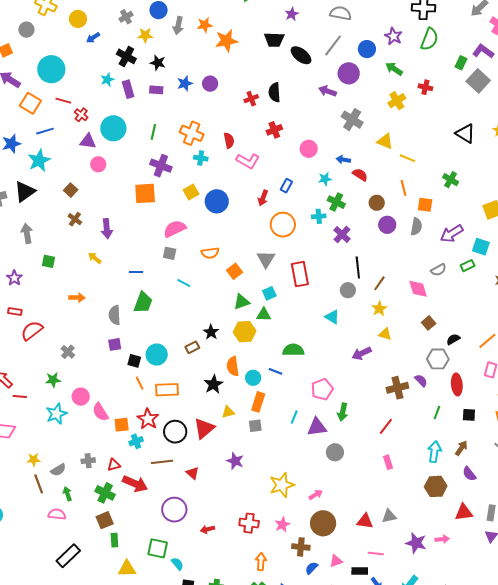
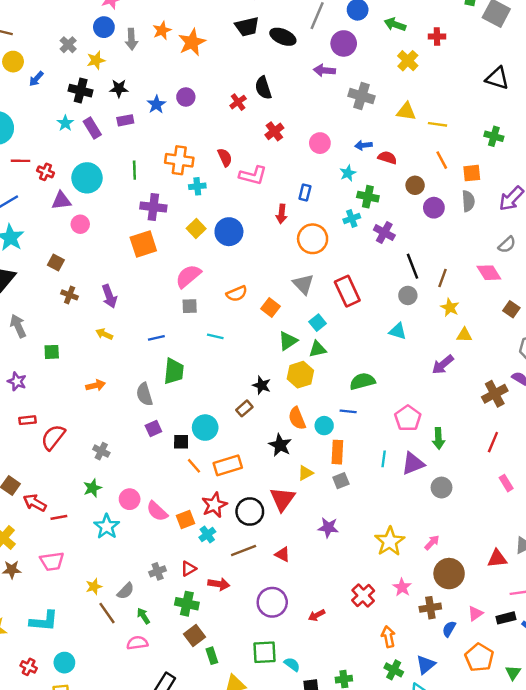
red star: (148, 419) -> (214, 505), turned 30
red arrow: (135, 484) -> (219, 584), size x0.7
red cross: (249, 523) -> (363, 596), turned -36

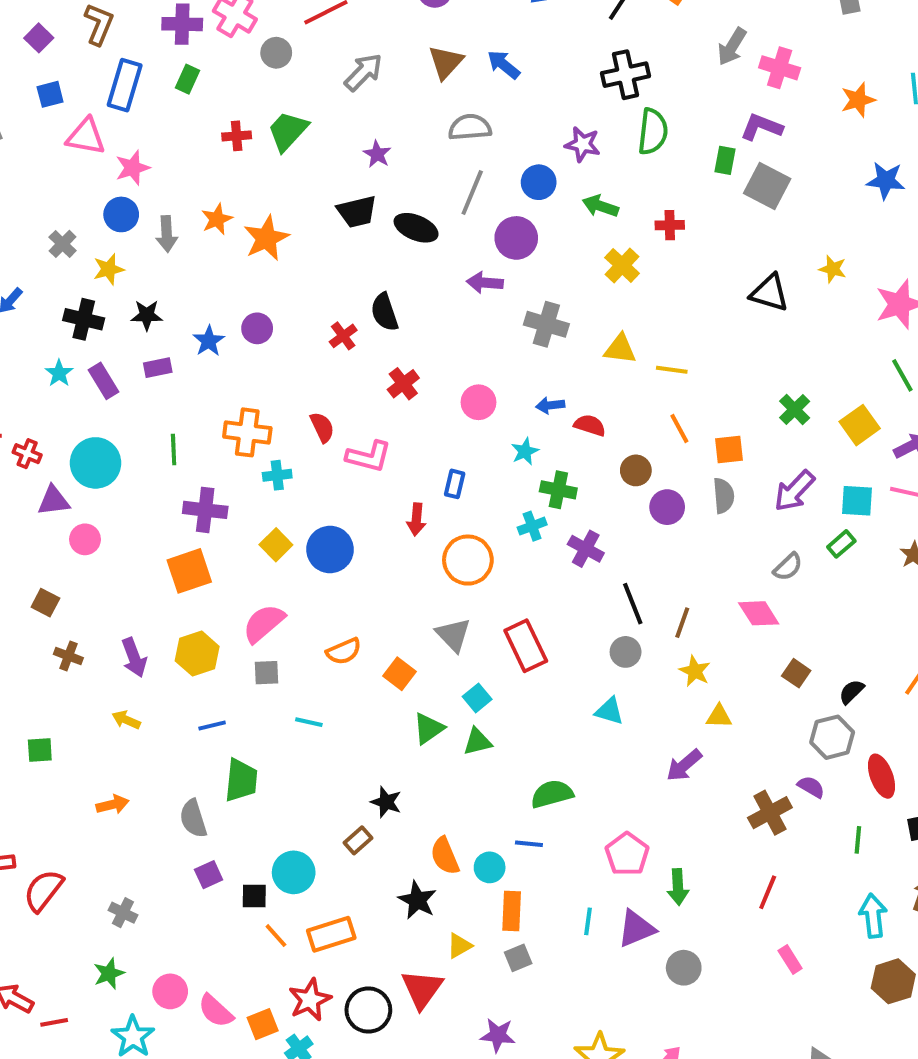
green cross: (494, 136) -> (795, 410), moved, turned 30
yellow hexagon: (300, 375) -> (197, 654), moved

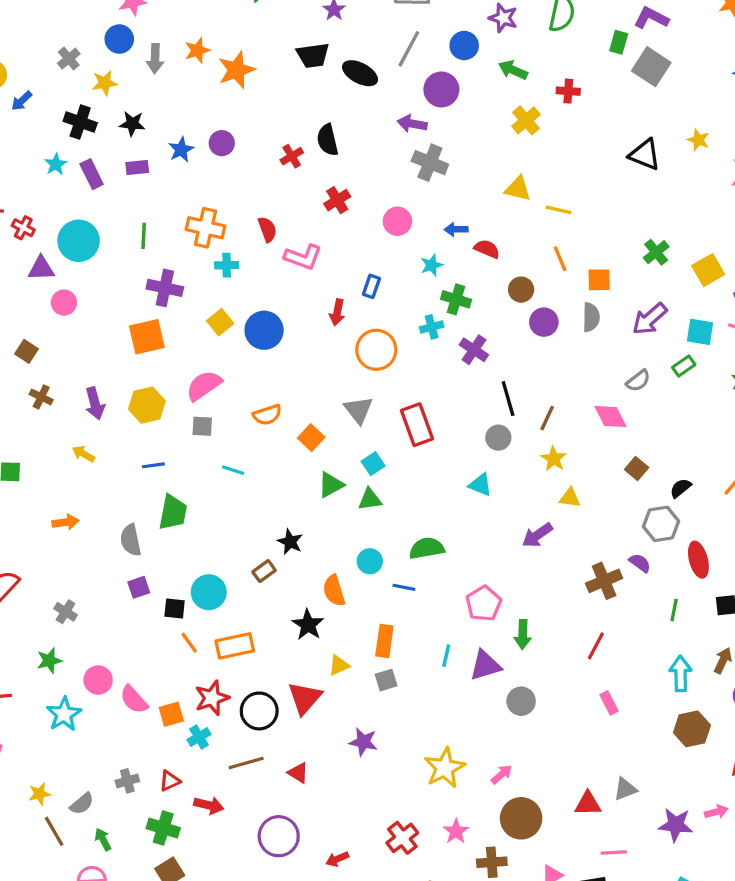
gray cross: (546, 324) -> (430, 163), moved
cyan circle: (490, 867) -> (370, 561), moved

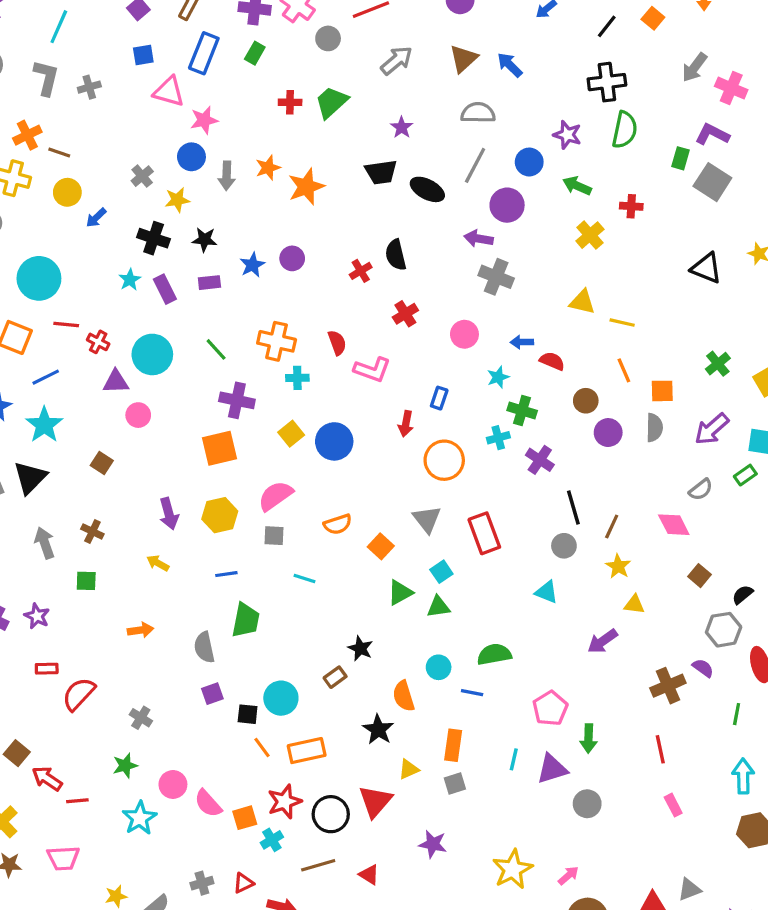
green line: (144, 236) -> (216, 349), turned -45
brown cross: (41, 397) -> (92, 531), moved
red line: (596, 646) -> (660, 749), turned -40

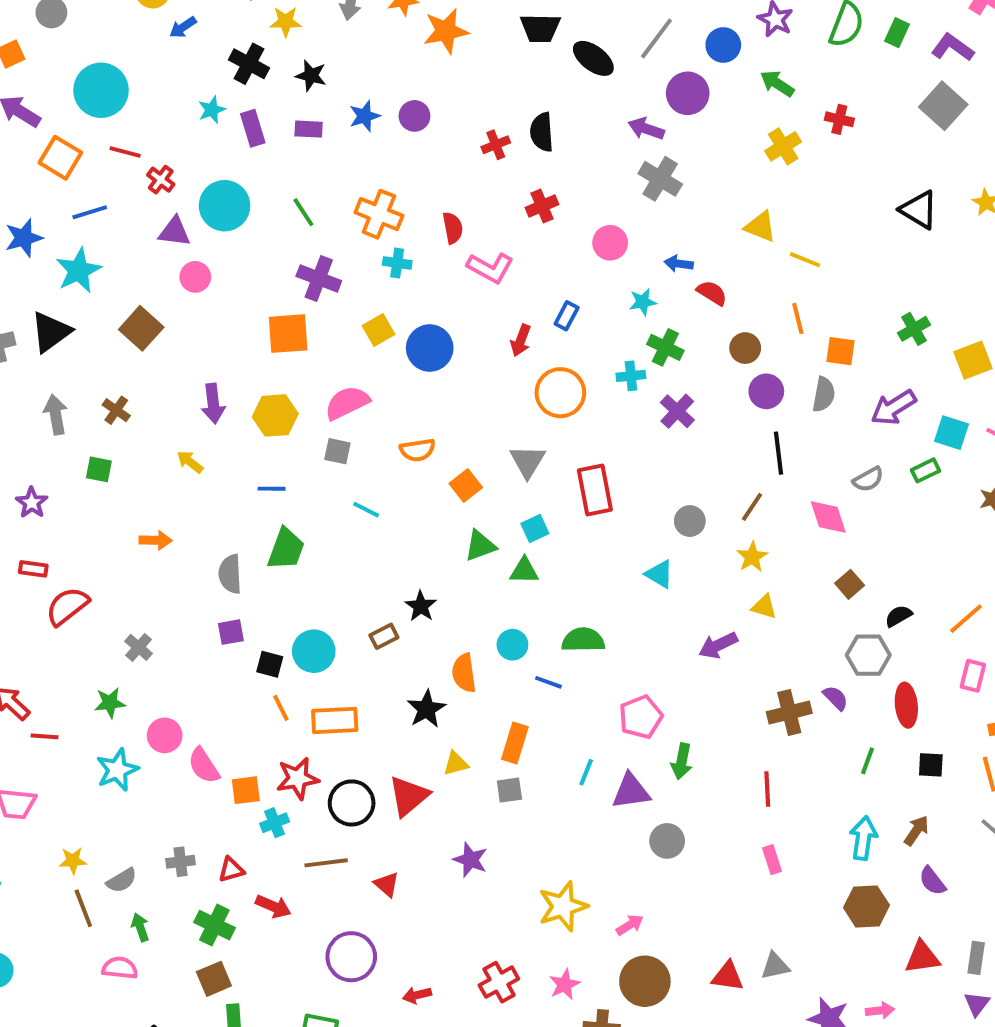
green rectangle: (680, 158) -> (897, 33), moved
brown square: (102, 463) -> (141, 328), size x1.5
black line: (573, 508) -> (778, 453), moved

